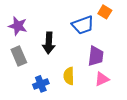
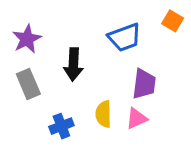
orange square: (105, 12) -> (173, 21), moved
purple star: (18, 26) -> (27, 39), turned 30
pink triangle: (102, 79) -> (137, 119), moved

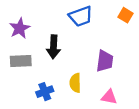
blue trapezoid: (125, 37) -> (81, 16), moved
gray rectangle: (28, 84) -> (21, 61), turned -70
pink triangle: (137, 119) -> (109, 97), moved, turned 35

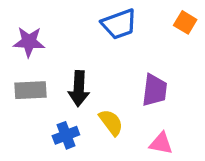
purple star: (20, 28) -> (29, 42), turned 30
black arrow: (53, 47) -> (79, 89), moved
yellow semicircle: (75, 83) -> (111, 122), turned 144

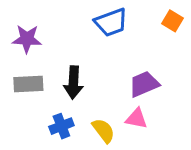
purple trapezoid: (155, 90) -> (144, 84), turned -120
yellow semicircle: (111, 122) -> (103, 131), moved
pink triangle: (161, 143) -> (137, 119), moved

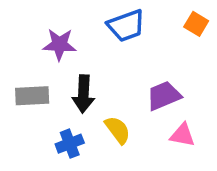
purple star: (27, 39) -> (59, 44), moved
pink triangle: (137, 119) -> (183, 135), moved
yellow semicircle: (103, 131) -> (118, 130), moved

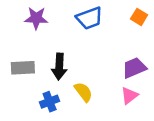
purple star: (59, 44) -> (36, 18), moved
purple trapezoid: (164, 96) -> (134, 68), moved
pink triangle: (183, 135) -> (129, 96), turned -48

